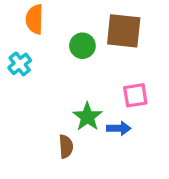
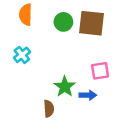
green circle: (82, 46) -> (63, 22), moved
cyan cross: (20, 64) -> (22, 55), moved

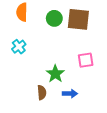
blue arrow: (88, 95) -> (70, 94), moved

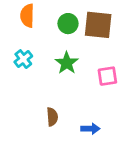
green star: (55, 74) -> (67, 63), moved
blue arrow: (70, 94) -> (90, 129), moved

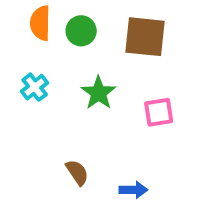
green circle: (68, 24) -> (81, 31), moved
brown semicircle: (52, 117) -> (77, 172), turned -30

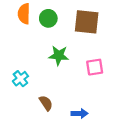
cyan cross: (35, 87) -> (20, 79), moved
green star: (99, 93) -> (59, 55), turned -30

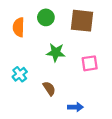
orange semicircle: (24, 14) -> (19, 27), moved
brown semicircle: (46, 103) -> (49, 88), moved

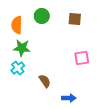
brown square: (82, 21) -> (75, 19), size x0.6
green star: (56, 52) -> (22, 48), moved

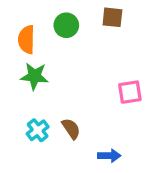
brown square: (75, 19) -> (112, 17), moved
cyan cross: (18, 68) -> (38, 130), moved

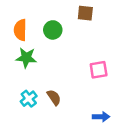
green circle: (66, 25) -> (53, 30), moved
blue arrow: (109, 156) -> (101, 117), moved

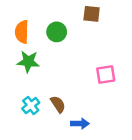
blue arrow: (101, 117) -> (80, 124), moved

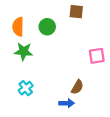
pink square: (106, 75) -> (97, 56), moved
brown semicircle: (58, 104) -> (77, 87), moved, turned 64

